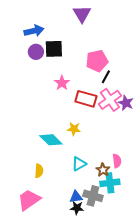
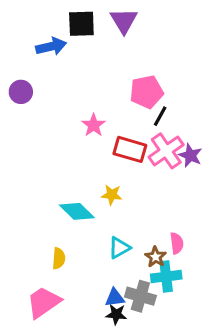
black square: (54, 49) -> (81, 24), moved
purple circle: (36, 52) -> (21, 92), moved

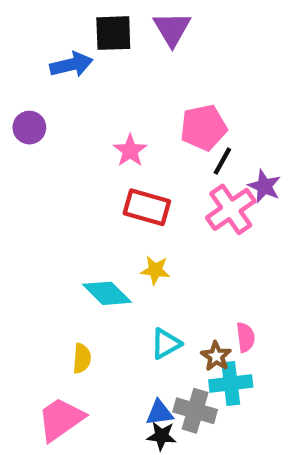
pink star: (94, 125) -> (130, 151), moved
red rectangle: (130, 149) -> (147, 207), moved
purple star: (190, 155) -> (264, 186), moved

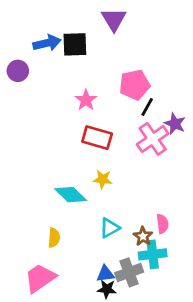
black square: (113, 33) -> (75, 44), moved
purple circle: (29, 128) -> (18, 71), moved
gray cross: (195, 411) -> (129, 272), turned -36

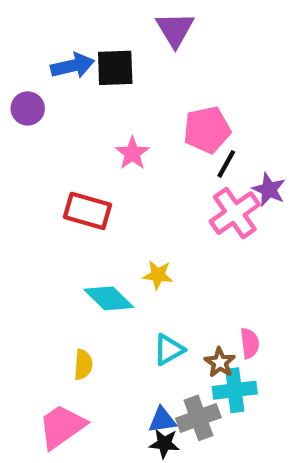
red rectangle: (97, 138) -> (87, 211), moved

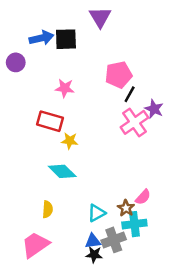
pink star: (132, 153) -> (65, 88), moved, turned -30
yellow star: (158, 275) -> (70, 141), moved
pink semicircle: (250, 343) -> (143, 197), turned 49
cyan triangle: (169, 350) -> (97, 213), moved

